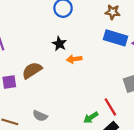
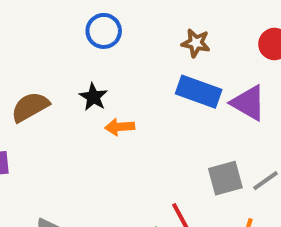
brown semicircle: (32, 70) -> (30, 107), moved

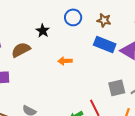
blue circle: (104, 31) -> (73, 17), moved
black star: (93, 97) -> (43, 31), moved

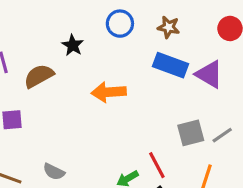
orange arrow: (65, 61) -> (109, 92), size x1.5

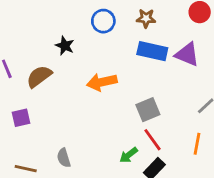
gray square: (191, 133) -> (148, 110), moved
gray semicircle: (54, 172) -> (64, 158), turned 54

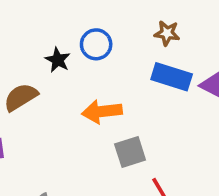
blue circle: (103, 21) -> (96, 44), moved
gray square: (148, 110) -> (130, 152), moved

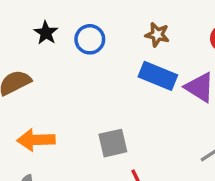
black star: (58, 60) -> (46, 33), moved
orange arrow: (102, 112) -> (36, 140), moved

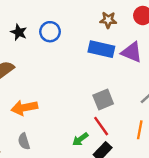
brown star: (157, 35) -> (108, 20), moved
gray square: (113, 143) -> (103, 100), moved

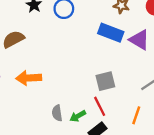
gray semicircle: (24, 141) -> (57, 113), moved

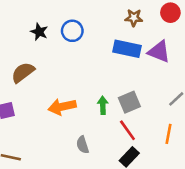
orange arrow: (29, 78) -> (62, 107), moved
green arrow: (78, 116) -> (103, 105), moved, turned 126

